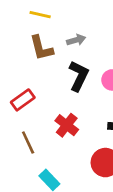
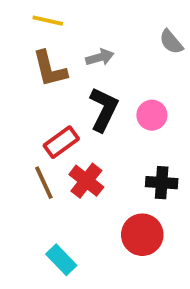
red rectangle: (23, 100) -> (61, 142), moved
brown line: (28, 143) -> (44, 183), moved

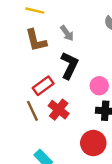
gray arrow: (100, 57) -> (67, 33), turned 70
pink circle: (152, 115) -> (99, 86), moved

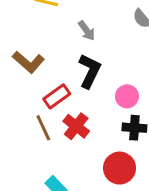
brown L-shape: (36, 40) -> (28, 62), moved, turned -35

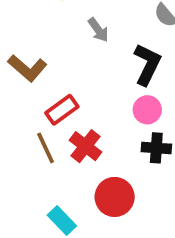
black L-shape: (90, 71) -> (147, 64), moved
red circle: (120, 168) -> (115, 197), moved

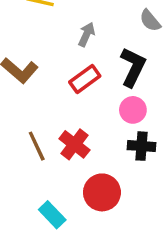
gray arrow: (98, 30) -> (87, 34), turned -120
red rectangle: (62, 110) -> (85, 79), moved

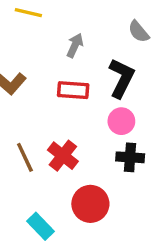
red rectangle: (85, 79) -> (73, 90), turned 40

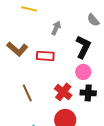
red rectangle: (73, 90) -> (45, 56), moved
red cross: (63, 156) -> (63, 92), moved

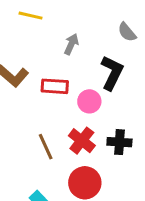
pink circle: (83, 72) -> (89, 101), moved
brown line: (27, 93) -> (46, 147), moved

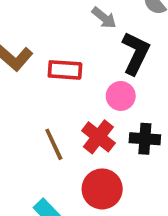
gray arrow: (71, 44) -> (104, 18), moved, turned 105
pink circle: (89, 101) -> (121, 96), moved

